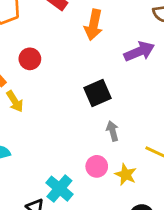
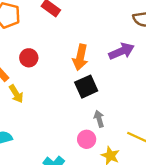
orange arrow: (94, 25) -> (80, 57), moved
pink circle: (97, 166) -> (87, 139), moved

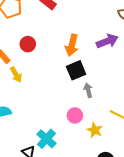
gray arrow: (99, 119) -> (88, 90), moved

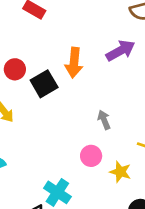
black square: (76, 70) -> (44, 84), moved

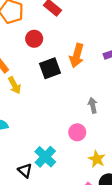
red circle: (15, 69) -> (34, 39), moved
yellow star: (120, 172) -> (97, 159), moved

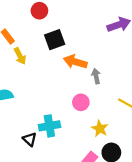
orange arrow: (77, 55) -> (75, 62), moved, turned 90
cyan cross: (45, 157) -> (49, 126), turned 36

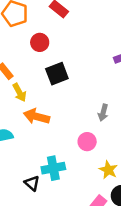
orange arrow: (75, 62) -> (37, 116), moved
gray arrow: (96, 76) -> (103, 113), turned -152

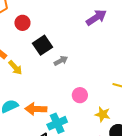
gray arrow: (103, 113) -> (61, 61), moved, turned -120
orange arrow: (37, 116) -> (36, 109), moved

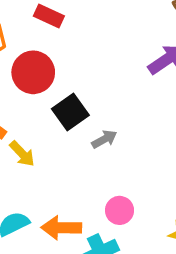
red circle: (22, 23) -> (33, 72), size x1.5
pink circle: (80, 95) -> (120, 210), moved

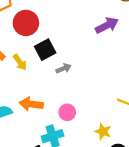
yellow arrow: (22, 154) -> (20, 62), moved
orange arrow: (61, 228) -> (31, 104), moved

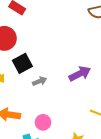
purple arrow: (107, 25) -> (80, 74), moved

